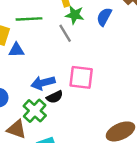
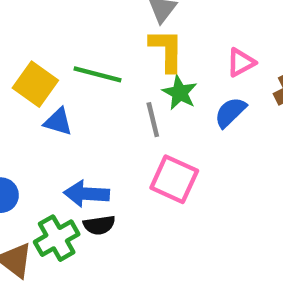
pink square: (81, 77) -> (174, 179), moved

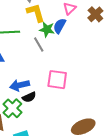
blue semicircle: (230, 112) -> (60, 26), moved
pink square: (174, 179) -> (57, 80), moved

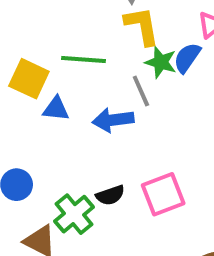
pink square: (57, 80) -> (163, 194), moved, turned -35
blue arrow: (20, 85) -> (113, 120), moved

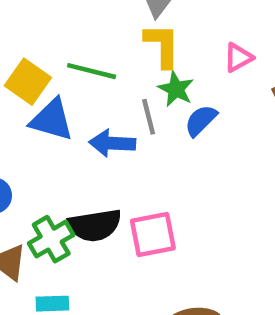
blue semicircle: (187, 58) -> (201, 120), moved
blue triangle: (56, 109) -> (52, 120), size x1.5
black semicircle: (110, 195) -> (95, 225), size x1.6

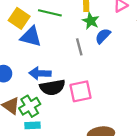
gray line: (149, 117) -> (79, 47), moved
blue arrow: (112, 143) -> (40, 73), moved
green cross: (51, 239) -> (30, 106), moved

